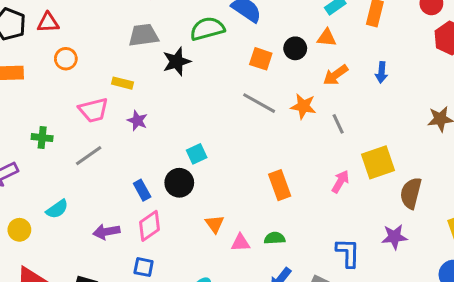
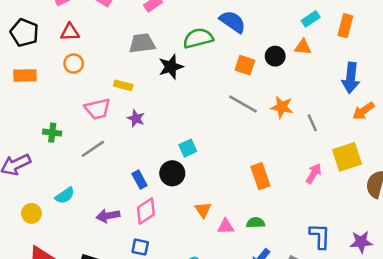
red triangle: (48, 23) -> (70, 32), moved
blue arrow: (381, 72) -> (351, 78), size x1.6
orange arrow: (336, 75) -> (363, 111), moved
purple star: (394, 237) -> (361, 242), moved

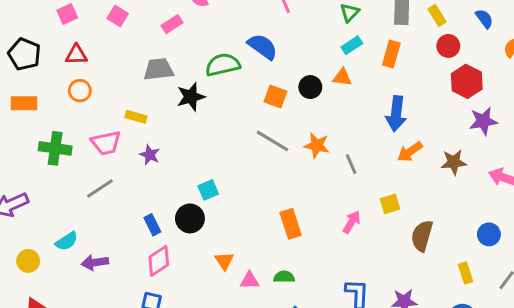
green cross: (52, 133) -> (55, 148), moved, size x1.5
yellow square: (347, 157) -> (390, 204), size x0.6
purple arrow: (108, 216) -> (95, 262), moved

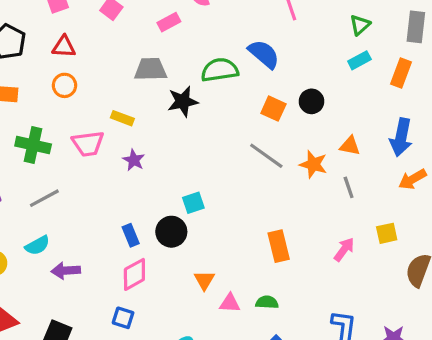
orange triangle: (342, 77) -> (350, 146), moved
gray line: (100, 189) -> (44, 198), moved

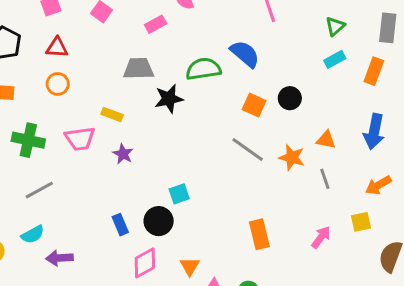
orange arrow: (412, 179) -> (378, 185), moved
pink diamond: (134, 274) -> (145, 263), moved

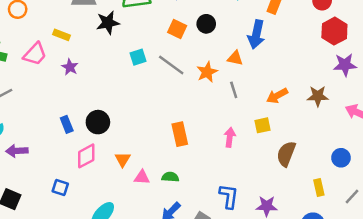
blue arrow: (374, 132) -> (256, 34), moved
pink trapezoid: (80, 139) -> (35, 54), turned -40
orange star: (292, 157) -> (207, 72), turned 30
cyan square: (179, 194) -> (138, 57), moved
pink arrow: (321, 237) -> (230, 137), turned -30

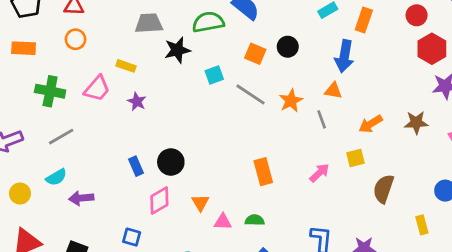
cyan square: (138, 57) -> (214, 75), moved
orange triangle: (235, 58) -> (333, 91), moved
pink arrow: (230, 137) -> (319, 173), turned 42

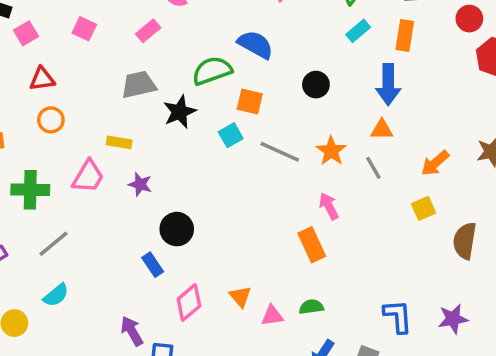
orange square: (255, 54) -> (250, 102), moved
black circle: (171, 162) -> (177, 229), moved
pink arrow: (319, 173) -> (329, 206), moved, turned -65
purple arrow: (81, 198) -> (132, 331), moved, turned 75

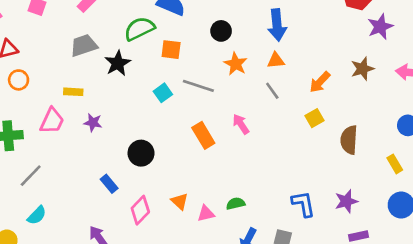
cyan square: (231, 135) -> (163, 93), moved
orange star: (331, 151) -> (236, 64), moved
black circle: (177, 229) -> (141, 153), moved
orange rectangle: (312, 245) -> (203, 135), moved

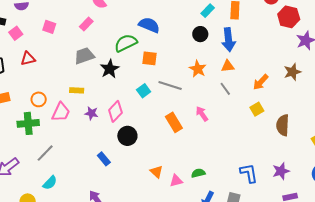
black circle: (221, 31) -> (200, 34), moved
orange circle: (19, 80) -> (39, 99), moved
pink diamond: (140, 210) -> (115, 111), moved

